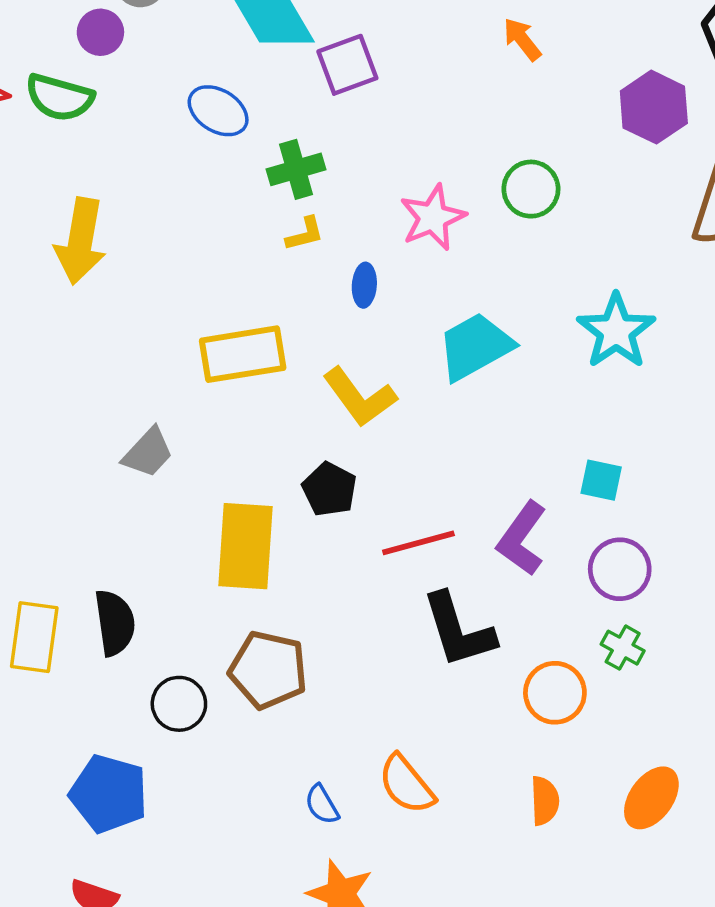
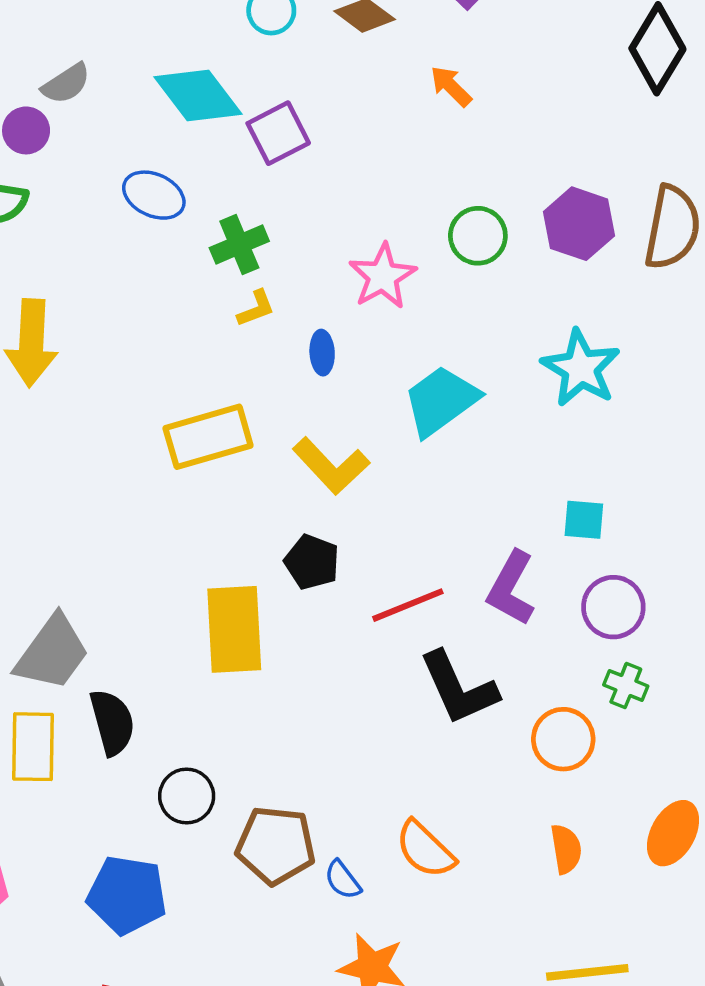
purple hexagon: (654, 107) -> (579, 224), moved
gray trapezoid: (148, 453) -> (52, 653), moved, size x1.5
brown pentagon: (268, 670) -> (276, 845), moved

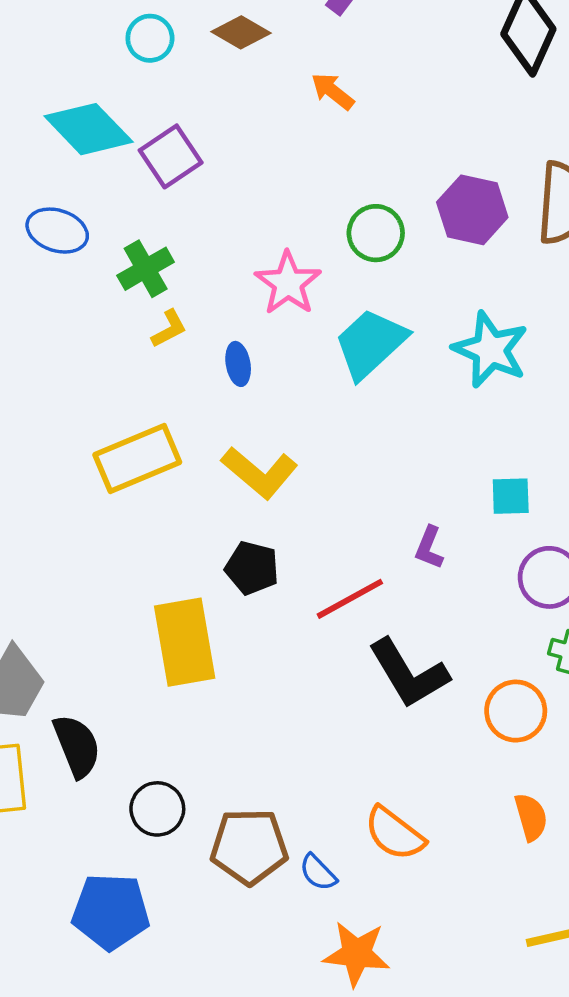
cyan trapezoid: (441, 401) -> (370, 343), moved
purple L-shape: (511, 588) -> (429, 548), moved, size x0.6

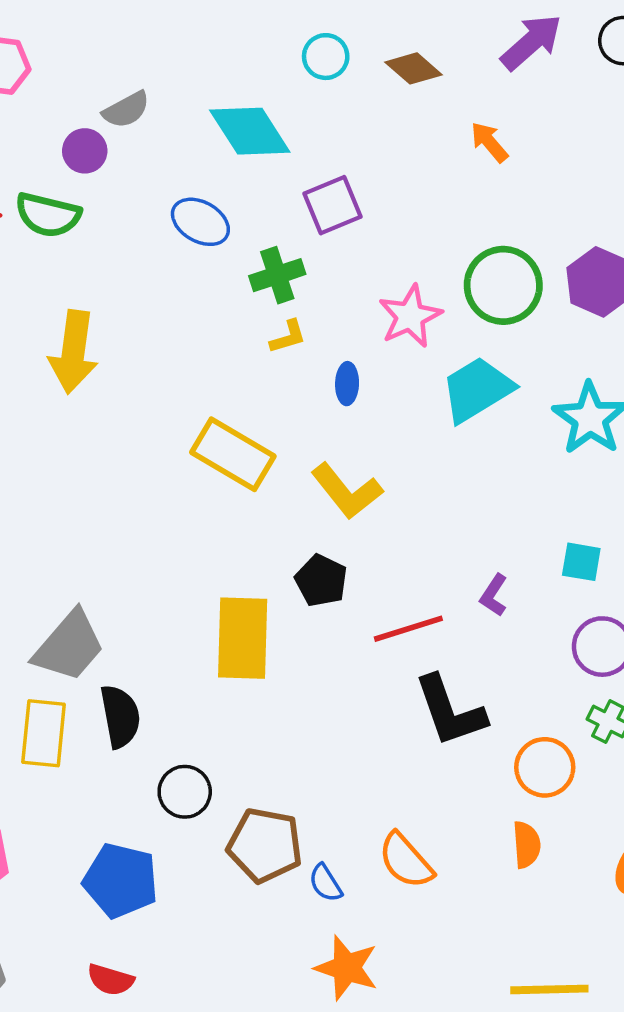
purple square: (171, 156) -> (333, 205), moved
green circle: (376, 233) -> (503, 285), size x1.4
yellow rectangle: (137, 459) -> (233, 454), turned 42
orange semicircle: (531, 817) -> (527, 845), moved

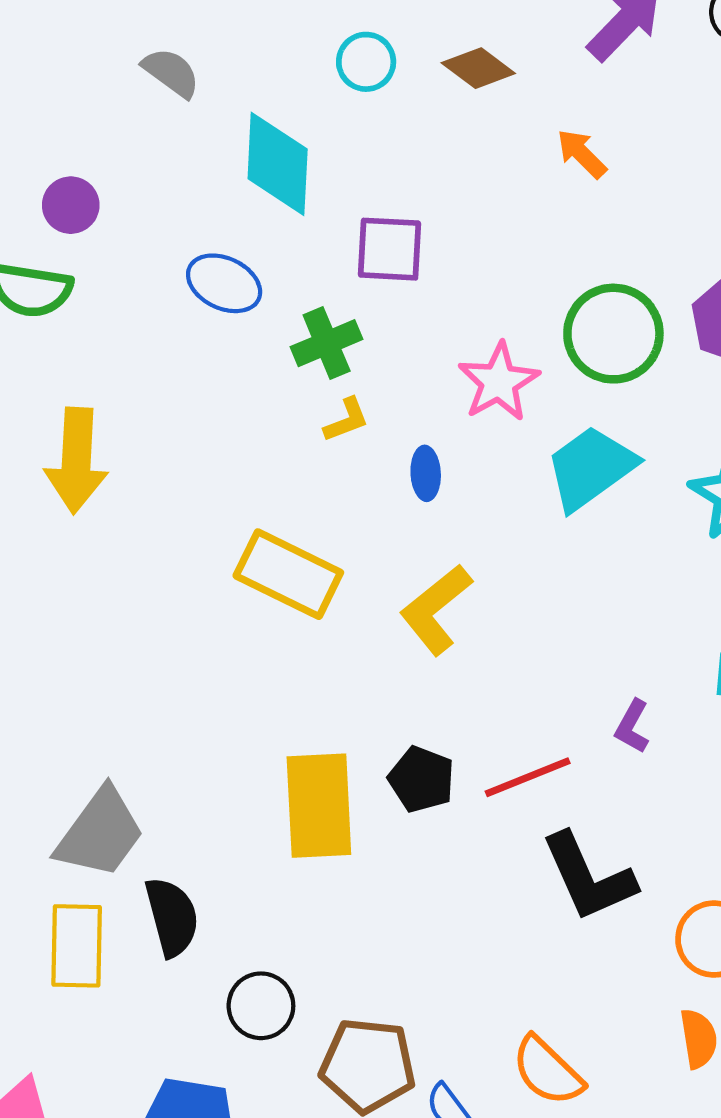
gray semicircle: (126, 110) -> (171, 73), moved, turned -111
cyan diamond: (250, 131) -> (278, 164), turned 40
purple square: (333, 205) -> (390, 249), turned 30
yellow L-shape: (347, 491) -> (436, 609), turned 94
black pentagon: (321, 581) -> (421, 779), moved

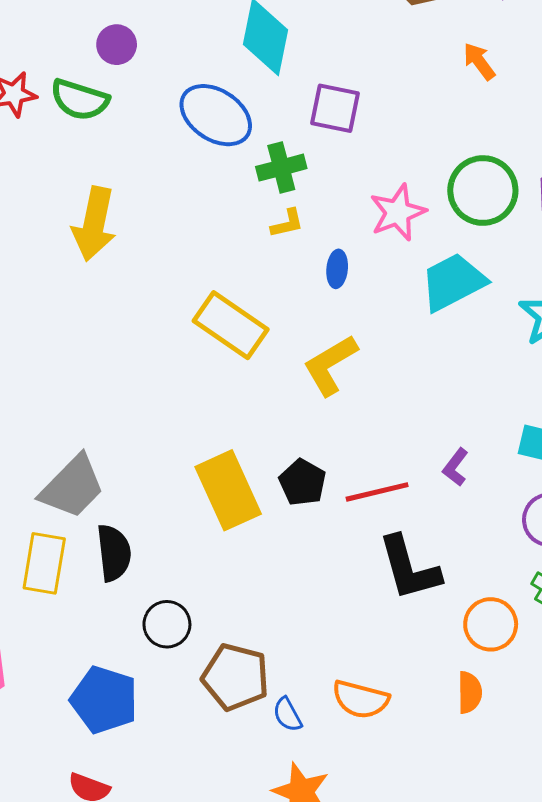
blue ellipse: (224, 283) -> (216, 115), size x1.4
yellow rectangle: (319, 806) -> (228, 490), turned -30
orange semicircle: (547, 1071) -> (361, 699), turned -38

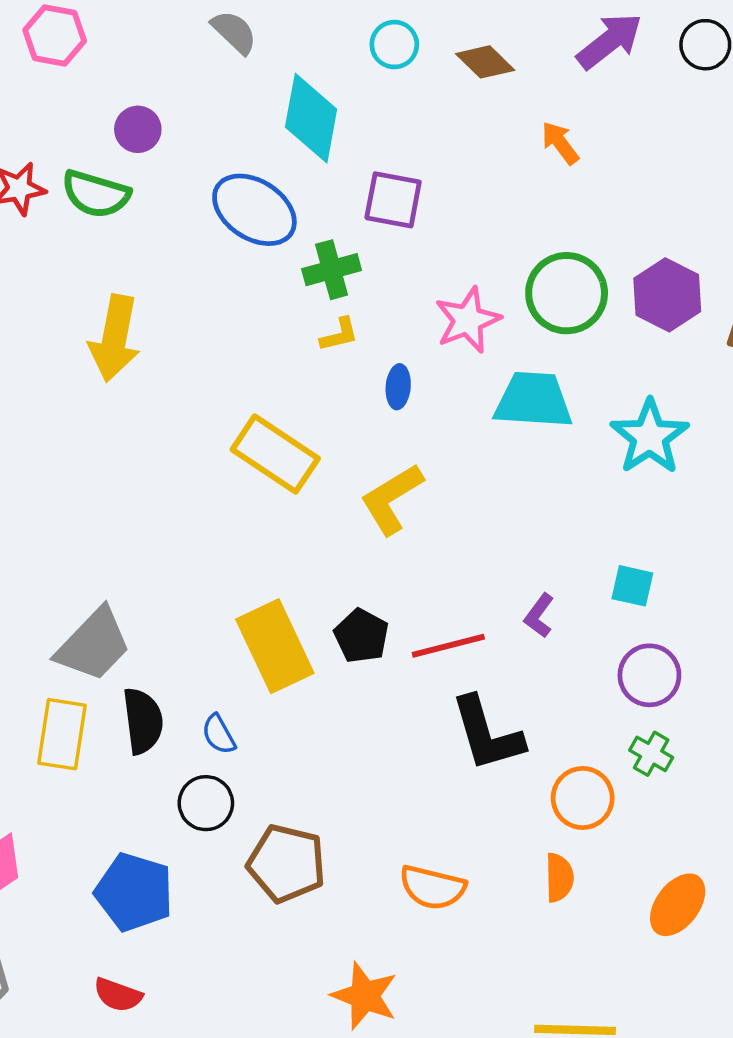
cyan trapezoid: (453, 282) -> (533, 400), turned 32
blue semicircle: (287, 715) -> (219, 734), moved

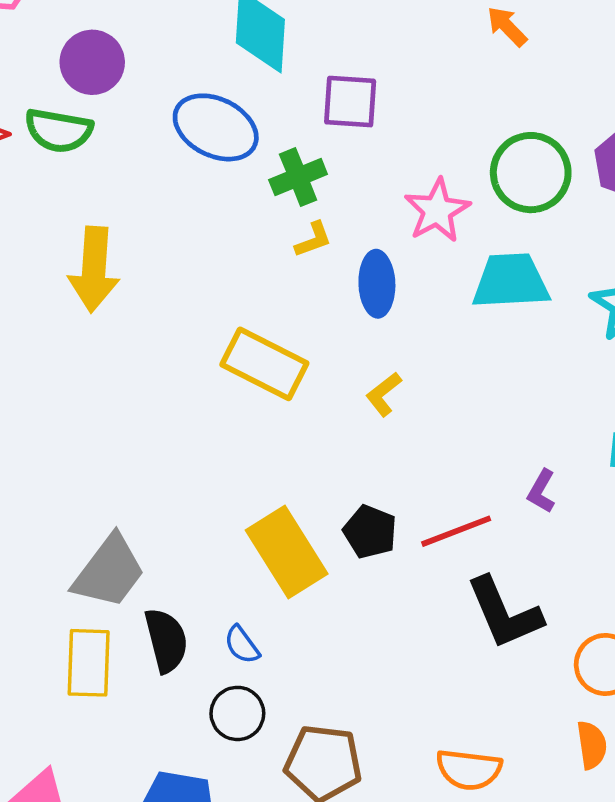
purple circle: (138, 129) -> (92, 62), size x1.4
blue ellipse: (398, 387) -> (377, 284), size x1.5
yellow L-shape: (392, 499) -> (384, 394), size x0.6

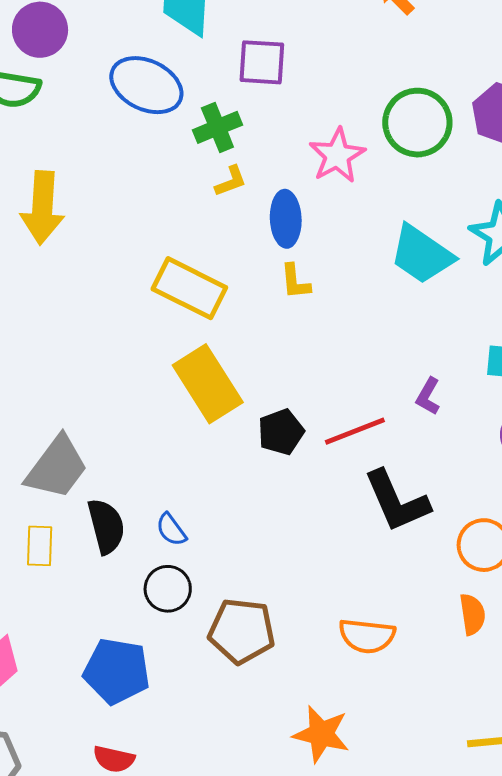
cyan trapezoid: (511, 281) -> (422, 254), moved, turned -142
yellow L-shape: (384, 394) -> (295, 282), moved, turned -57
black pentagon: (370, 532) -> (281, 432), turned 30
yellow rectangle: (287, 552) -> (208, 384), moved
yellow rectangle: (89, 663) -> (40, 546), size x0.7

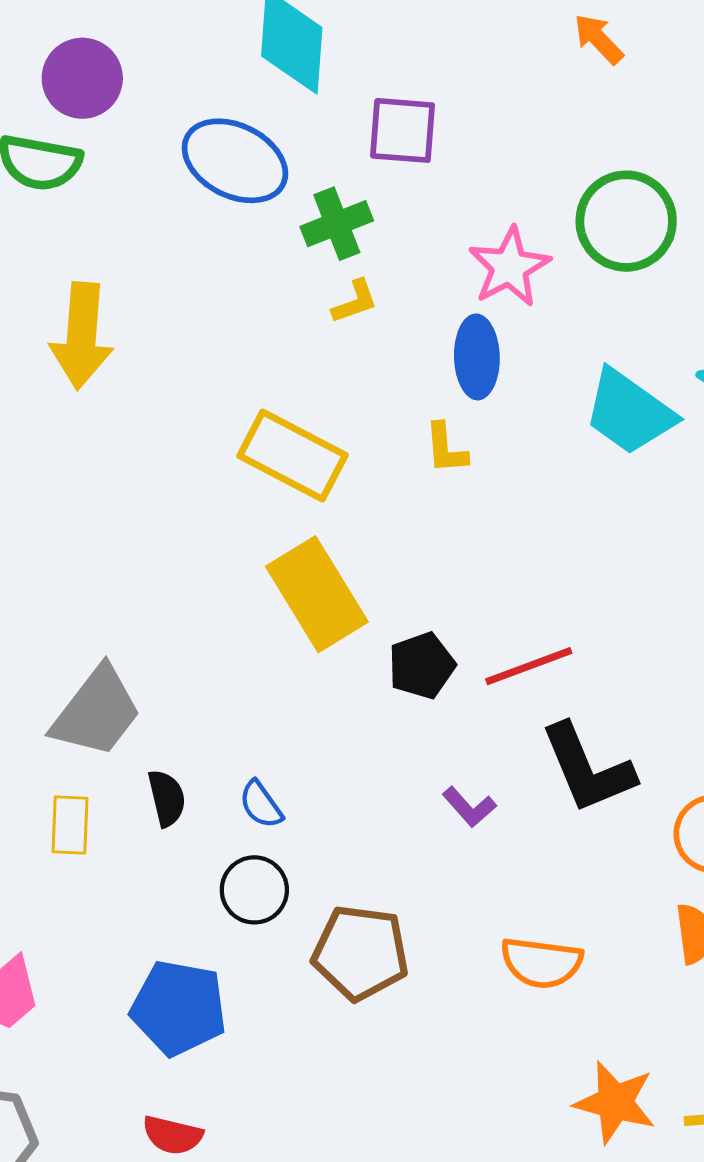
blue ellipse: (286, 219) -> (477, 357), moved
purple L-shape: (428, 396) -> (469, 807), moved, turned -72
black semicircle: (106, 526) -> (167, 798), size x0.7
orange star: (321, 734) -> (615, 1102), moved

